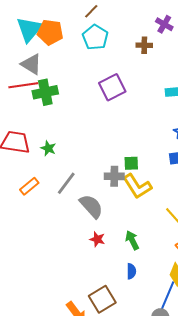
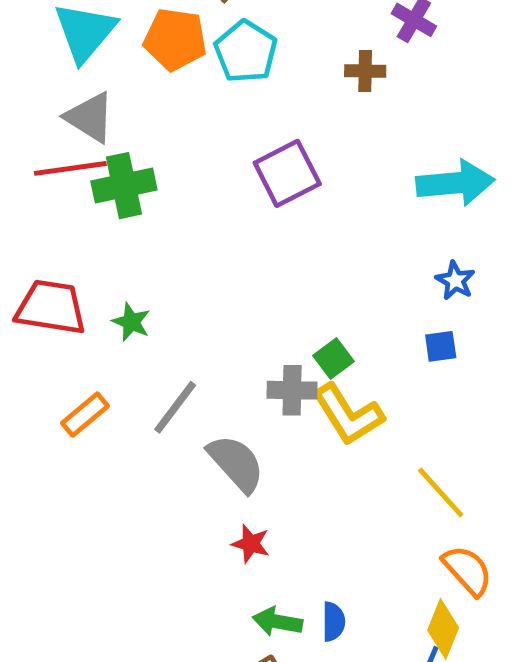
orange pentagon: (50, 32) -> (175, 39), moved
green square: (131, 163) -> (333, 359), turned -35
green arrow: (132, 240) -> (277, 622), moved, turned -54

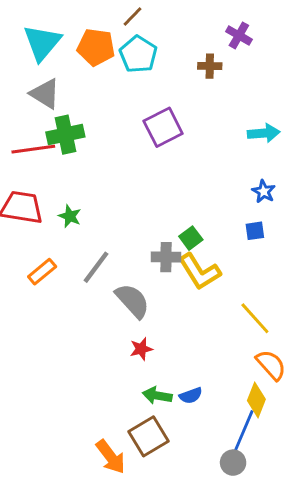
red line: (70, 168) -> (33, 149), moved
cyan arrow: (455, 183) -> (264, 133), size x0.7
red star: (251, 544) -> (141, 349), turned -30
blue semicircle: (333, 622) -> (191, 396), turned 70

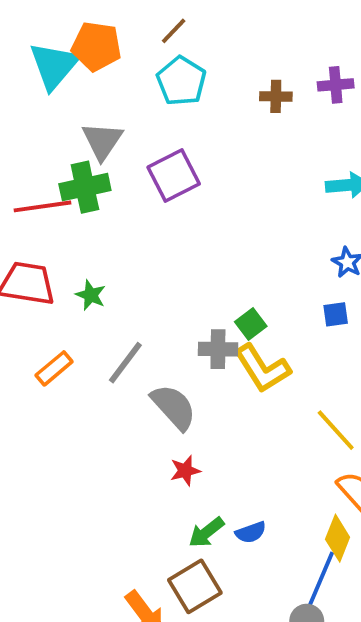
purple cross: (239, 35) -> (336, 85), moved, turned -35
orange pentagon: (96, 47) -> (96, 46), moved
gray triangle: (45, 94) -> (102, 141), moved, turned 32
purple square: (163, 127) -> (174, 176), moved
green arrow: (157, 396) -> (206, 532), turned -48

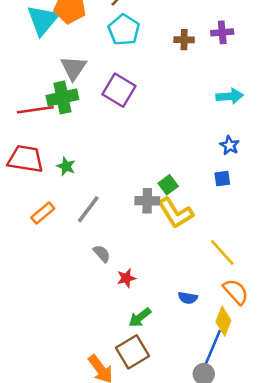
purple square: (174, 176) -> (119, 90), turned -32
gray semicircle: (174, 407) -> (102, 254), moved, size x0.6
blue semicircle: (251, 532) -> (188, 298), moved, turned 30

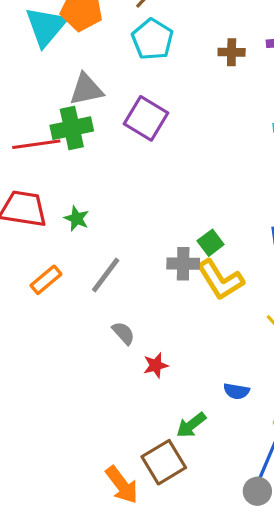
gray triangle: (73, 68) -> (86, 89), turned 44
green arrow: (140, 317) -> (191, 425), moved

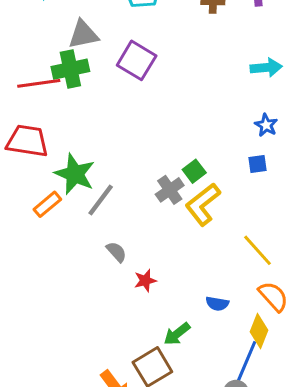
green star: (77, 218) -> (75, 174), moved, size x1.8
gray cross: (183, 264) -> (170, 190), turned -36
yellow L-shape: (220, 280) -> (203, 204), turned 84

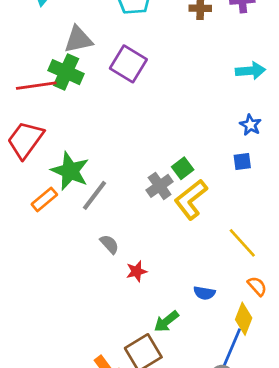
green cross: (70, 69) -> (66, 72), turned 36
red trapezoid: (27, 141) -> (25, 140), turned -63
orange semicircle: (273, 296) -> (257, 286), size x0.7

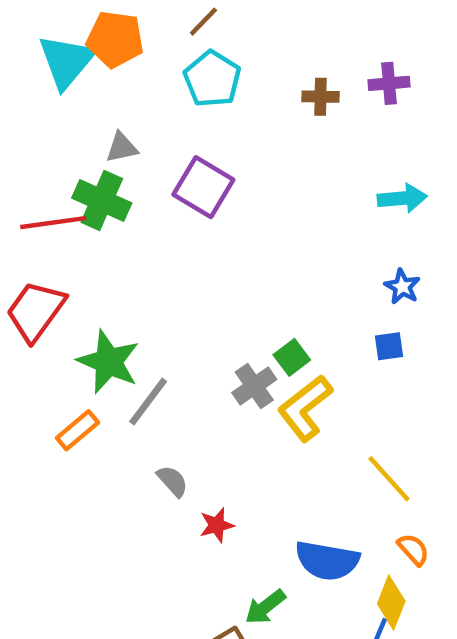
gray triangle: (78, 39) -> (122, 147), size x0.7
orange rectangle: (44, 199) -> (78, 430), moved
blue semicircle: (204, 293) -> (327, 561), size x1.8

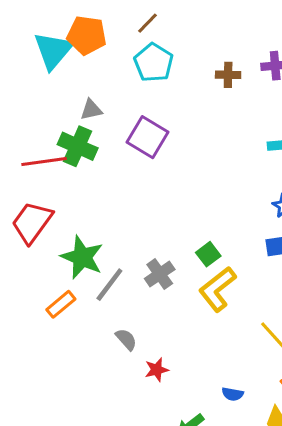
gray cross: (254, 386) -> (160, 274), moved
blue semicircle: (327, 561) -> (233, 394), size x0.5

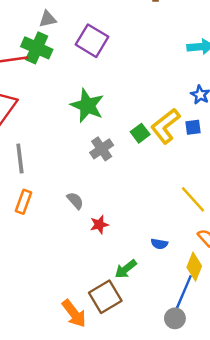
green star: (82, 257) -> (87, 106), moved
gray line: (109, 285) -> (20, 158), moved, turned -44
yellow L-shape: (217, 289) -> (165, 126), moved
orange rectangle: (61, 304) -> (24, 202), moved, turned -30

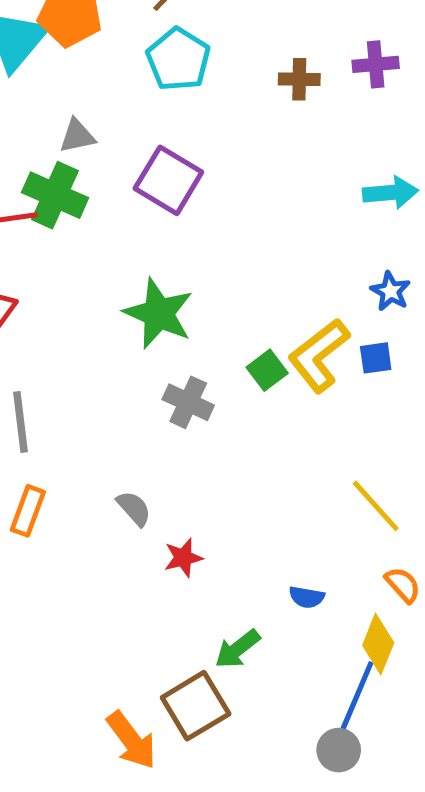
gray cross: (102, 149) -> (188, 402), turned -30

